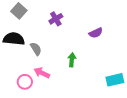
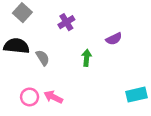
green arrow: (72, 60) -> (87, 58), moved
pink arrow: (42, 73) -> (53, 97), moved

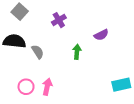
pink arrow: (53, 97) -> (47, 87), turned 77

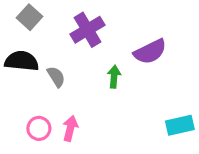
purple cross: (59, 20) -> (87, 30), size x1.5
purple semicircle: (101, 35) -> (150, 52), size x1.5

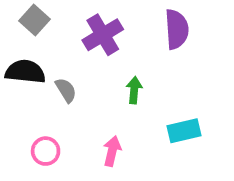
purple semicircle: (150, 52) -> (177, 29), moved, turned -68
cyan rectangle: (180, 125) -> (184, 131), moved
pink arrow: (70, 128) -> (112, 151), moved

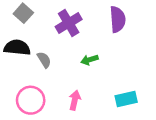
green arrow: (134, 90) -> (89, 60), turned -112
cyan rectangle: (184, 131) -> (126, 99), moved
pink circle: (46, 151) -> (31, 100), size x1.5

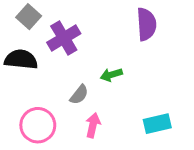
purple cross: (69, 23) -> (64, 38), moved
gray semicircle: (44, 60) -> (79, 95), moved, turned 70

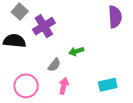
purple semicircle: (146, 24) -> (115, 17), moved

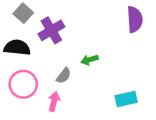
pink circle: (26, 86) -> (23, 84), moved
pink arrow: (64, 86) -> (54, 101), moved

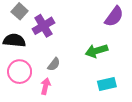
purple semicircle: (135, 19) -> (114, 16), turned 40
green arrow: (89, 60) -> (96, 51), moved, size x1.5

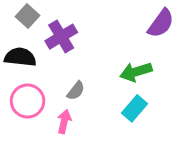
cyan rectangle: (107, 84) -> (134, 108), moved, turned -36

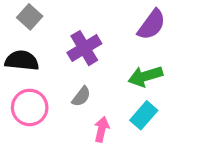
purple semicircle: (161, 23) -> (152, 25), moved
purple cross: (61, 37) -> (84, 48), moved
pink arrow: (64, 122) -> (102, 129), moved

